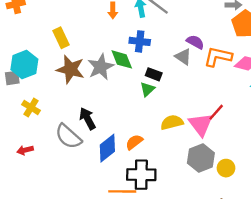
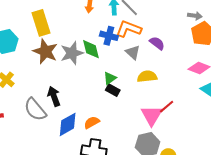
yellow rectangle: (61, 38) -> (41, 23), size x1.4
gray triangle: (183, 57) -> (133, 52), moved
orange L-shape: (218, 57) -> (129, 29), moved
black rectangle: (154, 74) -> (113, 90), moved
yellow semicircle: (172, 122) -> (147, 76), moved

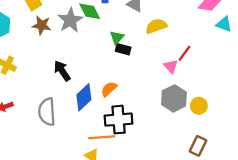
brown star: (45, 51) -> (42, 25), size x0.7
gray semicircle: (35, 109) -> (47, 112), moved, turned 50
pink triangle: (152, 115) -> (171, 66), size x0.6

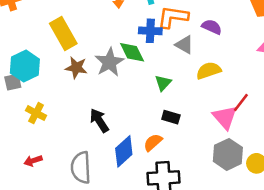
black rectangle: (123, 49) -> (171, 117), moved
pink triangle: (171, 66) -> (225, 117), size x1.5

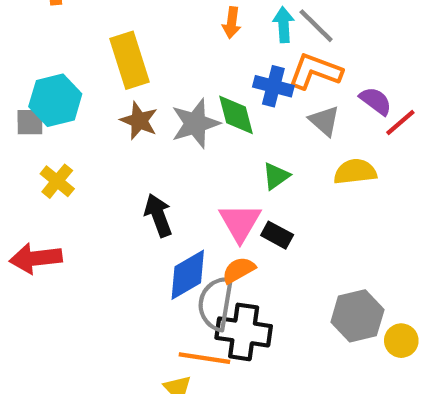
red line: (241, 102) -> (400, 122), moved
pink triangle: (225, 117) -> (240, 222), moved
red arrow: (33, 161) -> (36, 258), size x1.6
gray semicircle: (81, 167) -> (216, 303), moved

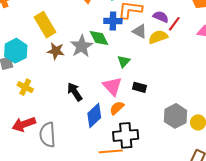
yellow semicircle: (355, 172) -> (158, 37), moved
black rectangle: (277, 235) -> (139, 87), moved
gray semicircle: (216, 303) -> (47, 135), moved

